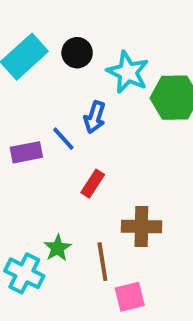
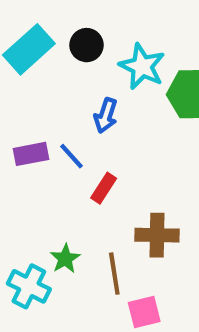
blue line: (63, 139) -> (72, 156), moved

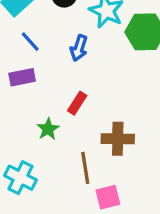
blue line: (72, 156) -> (30, 42), moved
green star: (65, 259) -> (48, 129), moved

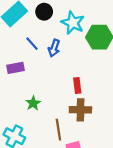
blue line: (30, 42) -> (32, 44), moved
red rectangle: (77, 103) -> (77, 86), moved, turned -40

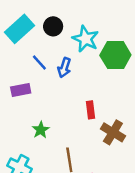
brown cross: (80, 110) -> (113, 132), moved, turned 30

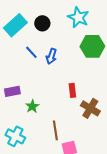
cyan star: (86, 39) -> (78, 17), moved
purple rectangle: (21, 90) -> (12, 91), moved

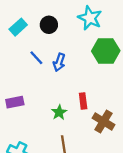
cyan rectangle: (15, 25) -> (18, 27), size x0.7
green star: (32, 106) -> (59, 112), moved

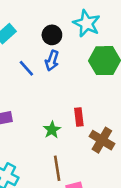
black circle: (49, 25) -> (52, 35), moved
blue arrow: (59, 62) -> (52, 61), moved

